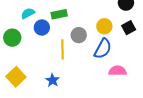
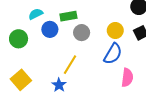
gray circle: (79, 35) -> (82, 33), moved
yellow line: (63, 49) -> (70, 65), moved, turned 30
pink semicircle: (117, 71) -> (127, 78), turned 96

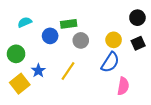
cyan semicircle: (36, 14) -> (25, 22), moved
green circle: (19, 39) -> (16, 54), moved
blue star: (59, 85) -> (38, 71), moved

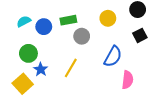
blue circle: (50, 36) -> (44, 27), moved
yellow circle: (114, 40) -> (108, 18), moved
green circle: (16, 54) -> (28, 53), moved

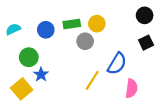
yellow circle: (108, 18) -> (97, 24), moved
cyan semicircle: (24, 21) -> (13, 29), moved
yellow line: (71, 68) -> (92, 80), moved

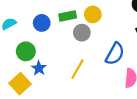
yellow line: (92, 80) -> (77, 69), moved

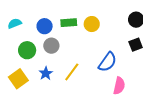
gray circle: (82, 33) -> (51, 46), moved
blue star: (39, 68) -> (46, 73), moved

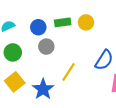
green circle: (27, 50) -> (13, 52), moved
blue star: (46, 73) -> (43, 89), moved, size x1.5

